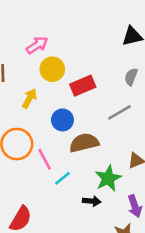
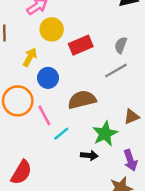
gray semicircle: (131, 77) -> (121, 45), moved
blue circle: (62, 120) -> (48, 78), moved

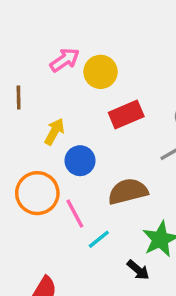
yellow circle: (52, 29) -> (101, 72), moved
black arrow: (89, 155) -> (138, 270), turned 35

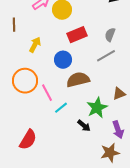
blue circle: (80, 161) -> (63, 60), moved

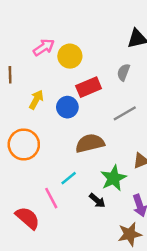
gray semicircle: (110, 35) -> (123, 72), moved
blue circle: (63, 60) -> (67, 107), moved
pink line: (47, 93) -> (51, 198), moved
red semicircle: (28, 140) -> (28, 218), turned -80

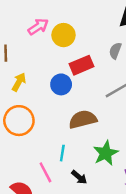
yellow arrow: (36, 100) -> (19, 82), moved
cyan line: (69, 178) -> (62, 153), turned -42
black arrow: (97, 201) -> (79, 177), moved

